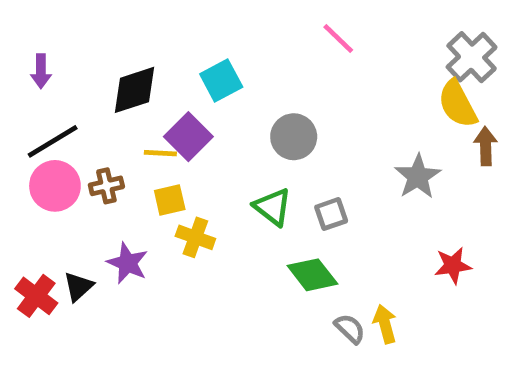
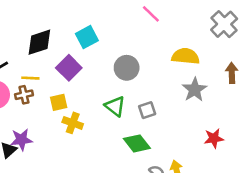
yellow semicircle: (458, 104) -> (186, 56), moved, turned 124
yellow line: (160, 153) -> (30, 78), moved
purple star: (128, 263) -> (21, 140), moved, turned -30

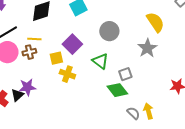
yellow semicircle: (186, 56) -> (155, 22), turned 50
purple square: (69, 68) -> (72, 44), moved
gray star: (195, 90) -> (147, 48), moved
gray square: (147, 110) -> (125, 74), moved

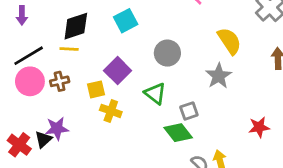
yellow line: (34, 39) -> (69, 49), moved

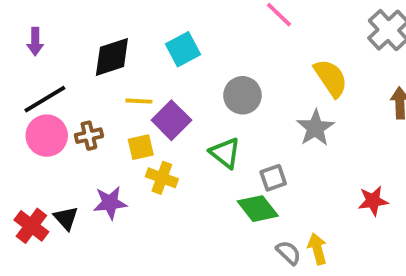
yellow line: (69, 49) -> (139, 101), moved
purple star: (57, 128) -> (110, 203), moved
black triangle: (43, 139) -> (66, 218), turned -30

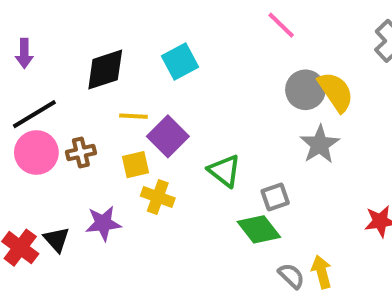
gray circle: (242, 95) -> (305, 90), moved

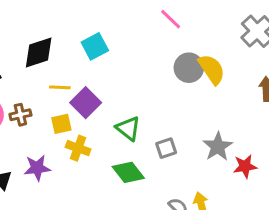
gray star: (320, 144) -> (218, 147), moved
green diamond: (259, 229) -> (128, 172), moved

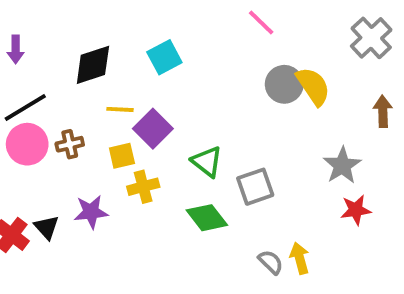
gray star: (218, 147) -> (342, 165), moved
yellow cross: (78, 148) -> (143, 187), turned -35
gray square: (166, 148) -> (255, 187), size x1.4

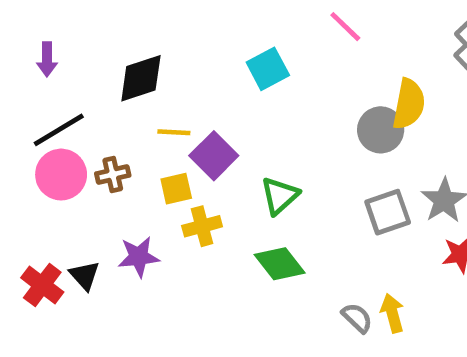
cyan square: (164, 57) -> (268, 69), moved
gray circle: (284, 84) -> (381, 130), moved
yellow semicircle: (313, 86) -> (409, 104), turned 45
green triangle: (207, 162) -> (280, 196), turned 40
gray square: (255, 187) -> (388, 212), moved

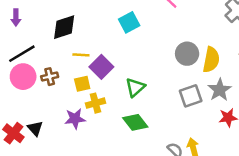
yellow semicircle: (409, 104) -> (211, 60), moved
purple star: (139, 257) -> (75, 119), moved

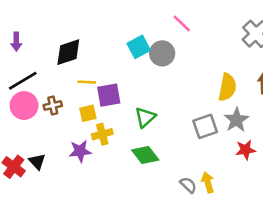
gray circle: (187, 54) -> (162, 53), moved
purple square: (101, 67) -> (109, 95), turned 35

